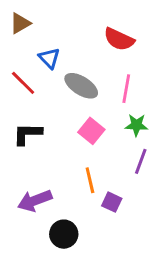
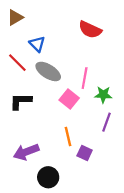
gray ellipse: (81, 86) -> (48, 71), moved
pink line: (126, 89) -> (85, 78), moved

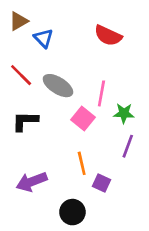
blue triangle: (37, 44) -> (43, 38), moved
black circle: (48, 177) -> (72, 212), moved

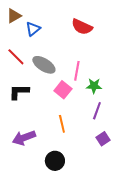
blue triangle: (43, 38) -> (33, 29), turned 35
purple square: (101, 183) -> (103, 139), moved, turned 32

